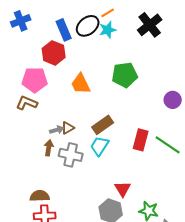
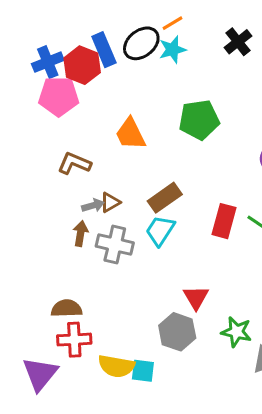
blue cross: (21, 21) -> (48, 62), moved
black cross: (150, 25) -> (238, 42), size x0.7
red hexagon: (54, 53) -> (82, 65), moved
pink pentagon: (35, 80) -> (59, 96), moved
brown L-shape: (27, 103) -> (74, 163), moved

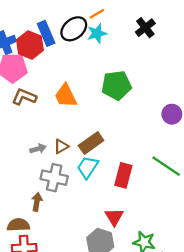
brown L-shape: (74, 163) -> (24, 97), moved
brown triangle: (110, 202) -> (61, 146), moved
red rectangle: (224, 221) -> (123, 175), moved
brown arrow: (81, 234) -> (37, 202), moved

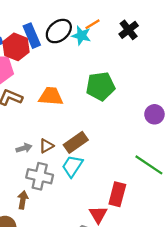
orange line: (97, 14) -> (93, 24), moved
cyan star: (97, 33) -> (81, 36), turned 30
orange trapezoid: (66, 96) -> (51, 96), turned 120
red rectangle: (123, 175) -> (117, 194), moved

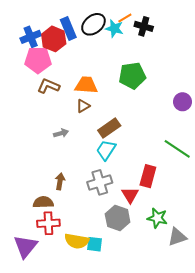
black cross: (129, 30) -> (144, 26), moved, turned -36
brown triangle: (46, 146) -> (83, 106), moved
gray cross: (40, 176) -> (100, 182), moved, turned -30

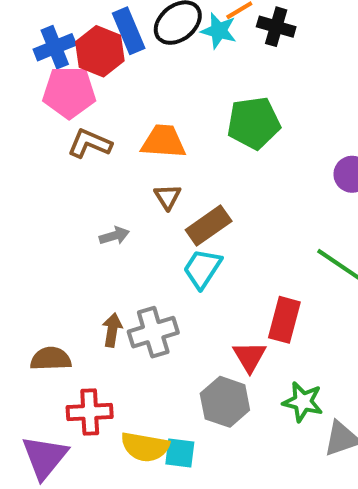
brown triangle: (83, 106) -> (168, 197), moved, turned -32
gray cross: (100, 182) -> (153, 332), moved
brown semicircle: (43, 202) -> (51, 359), moved

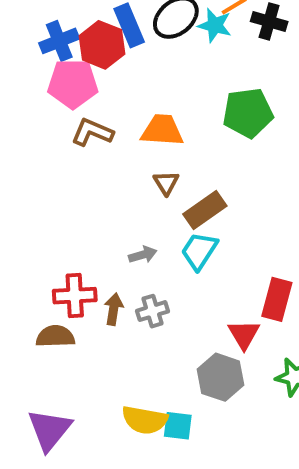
gray arrow: (114, 236) -> (143, 255), moved
gray cross: (153, 332) -> (152, 311), size x0.7
red cross: (90, 412) -> (75, 296), moved

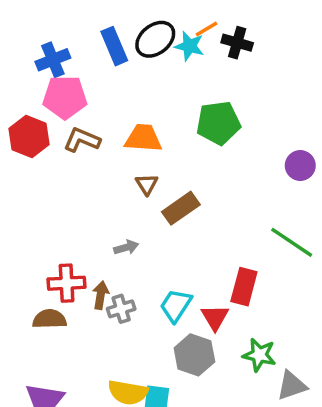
red hexagon: (102, 45) -> (29, 137), moved
cyan trapezoid: (199, 251) -> (176, 305), moved
gray cross: (152, 311) -> (121, 309), moved

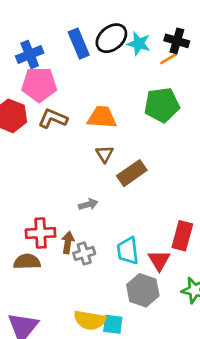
orange line: (206, 29) -> (169, 59), moved
cyan trapezoid: (176, 305) -> (128, 251), turned -40

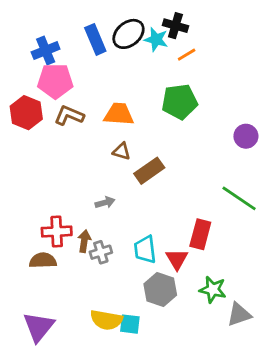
black cross: (177, 41) -> (175, 26), moved
brown triangle: (105, 154) -> (122, 151), turned -42

